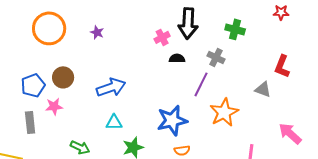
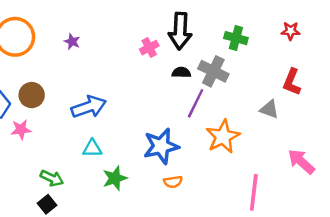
red star: (281, 12) -> (291, 31), moved
gray cross: (216, 57) -> (213, 71), size x1.4
black semicircle: (177, 58) -> (181, 72), moved

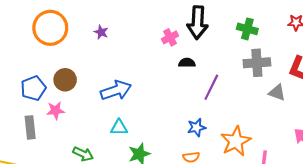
gray cross: (213, 71) -> (257, 63), moved, turned -30
black semicircle: (181, 72) -> (187, 63), moved
orange star: (223, 137) -> (236, 141), moved
blue star: (161, 146) -> (196, 127), moved, size x0.6

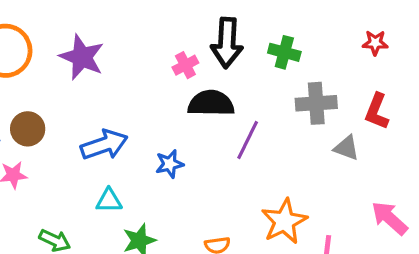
green cross: (247, 29) -> (284, 52), moved
purple star: (101, 32) -> (82, 57), size x2.0
black semicircle: (187, 63) -> (211, 103), size x1.8
blue star: (196, 127) -> (170, 164), moved

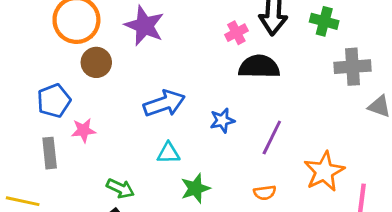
brown circle: (28, 129) -> (96, 62), moved
purple line: (248, 140) -> (272, 137), moved

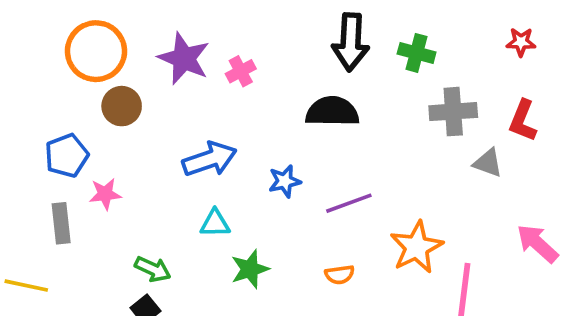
pink cross: (236, 33) -> (241, 71), moved
purple line: (272, 137) -> (349, 203), turned 44

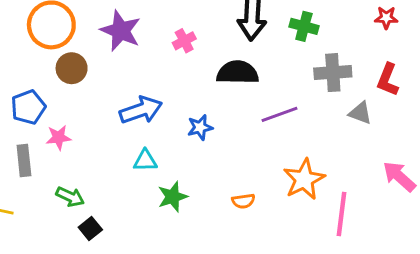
pink cross: (241, 71) -> (184, 41), moved
purple line: (349, 203) -> (279, 114), moved
green arrow: (153, 269) -> (70, 197), moved

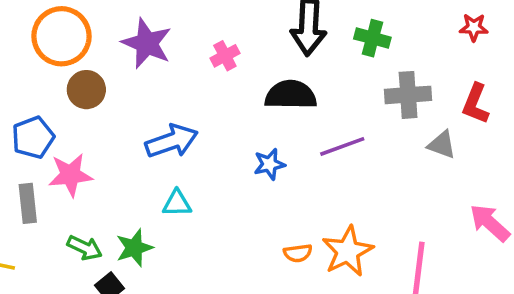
blue star: (200, 127) -> (269, 164), moved
pink star: (59, 137) -> (70, 175), size x1.4
orange star: (304, 179) -> (348, 251), moved
green star: (173, 197) -> (134, 248), moved

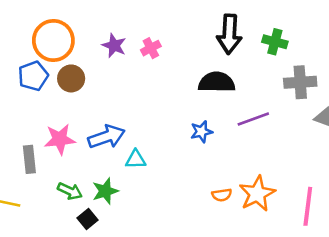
purple star: (147, 43) -> (114, 46), size x0.7
pink cross: (225, 56) -> (151, 48), moved
blue pentagon: (33, 138) -> (33, 76), moved
blue arrow: (172, 141) -> (107, 137), moved

